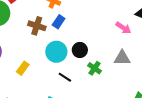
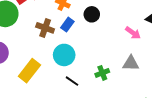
black circle: (80, 50) -> (92, 14), moved
yellow rectangle: (23, 68) -> (29, 71), size x1.6
green cross: (94, 68) -> (102, 73), turned 32

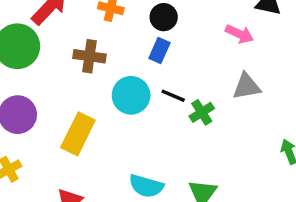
blue rectangle: (67, 25) -> (159, 51), moved
black line: (72, 81) -> (173, 96), moved

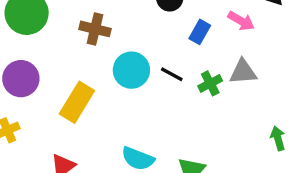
blue rectangle: (159, 51) -> (200, 32), moved
green cross: (202, 112) -> (210, 83), moved

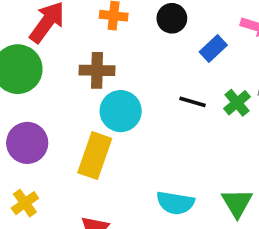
blue rectangle: (200, 32) -> (213, 49), turned 30
cyan circle: (131, 70) -> (121, 111), moved

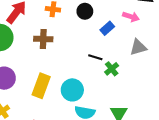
green cross: (237, 103) -> (112, 69), moved
cyan circle: (121, 111) -> (72, 90), moved

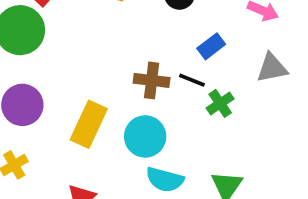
blue rectangle: (107, 28) -> (211, 46), moved
brown cross: (43, 39) -> (152, 80), moved

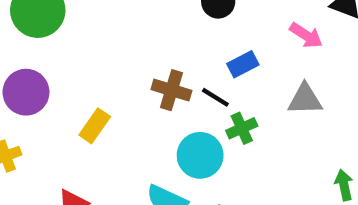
yellow rectangle: (89, 124) -> (95, 126), size x0.7
cyan circle: (145, 136) -> (200, 155), moved

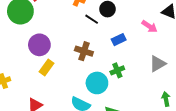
purple circle: (26, 92) -> (39, 45), moved
black line: (215, 97) -> (92, 19), moved
gray triangle: (305, 99) -> (158, 64), moved, turned -30

